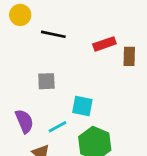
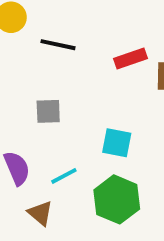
cyan square: (82, 106) -> (117, 143), moved

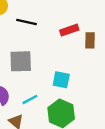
gray square: (48, 111) -> (21, 61), size x1.5

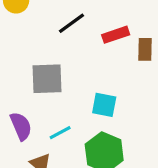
black line: (26, 22) -> (72, 23), moved, turned -48

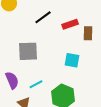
cyan square: (104, 105) -> (72, 60), moved

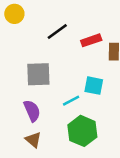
purple semicircle: (12, 80) -> (32, 111), moved
cyan line: (36, 84) -> (71, 101), moved

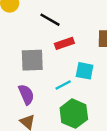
black line: (57, 31) -> (50, 20), turned 66
red rectangle: (91, 40) -> (64, 43), moved

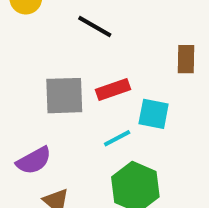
red rectangle: (64, 43) -> (113, 90), moved
purple semicircle: (26, 95) -> (34, 161), moved, turned 84

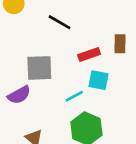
red rectangle: (113, 90) -> (89, 54), moved
purple semicircle: (34, 161) -> (19, 95), moved

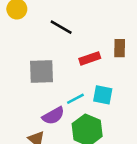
cyan square: (99, 80) -> (103, 95), moved
purple semicircle: (19, 95) -> (53, 116), moved

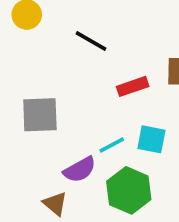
gray square: (42, 71) -> (40, 115), moved

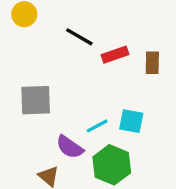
red rectangle: (133, 86) -> (115, 55), moved
purple semicircle: (80, 170) -> (70, 147), turned 64

